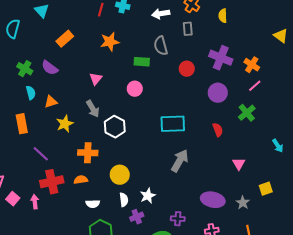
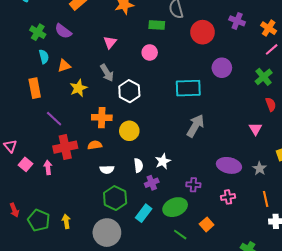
purple cross: (221, 58) -> (237, 21), size x0.7
red circle: (187, 69) -> (203, 32), size x1.5
purple circle: (218, 93) -> (222, 68), moved
red semicircle: (218, 130) -> (271, 104), moved
yellow circle: (120, 175) -> (129, 131), moved

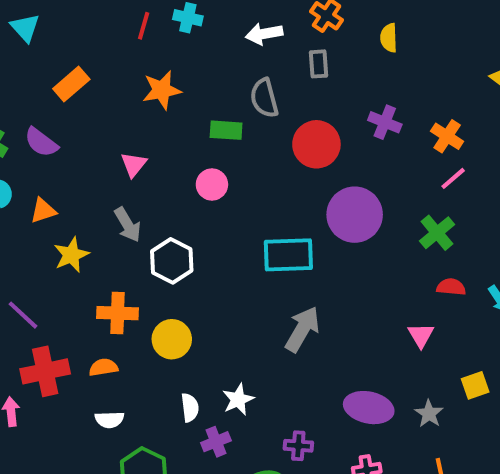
purple circle: (222, 68) -> (355, 215), size x1.4
red semicircle: (271, 104) -> (451, 287), turned -64
white semicircle: (107, 169) -> (109, 420), moved

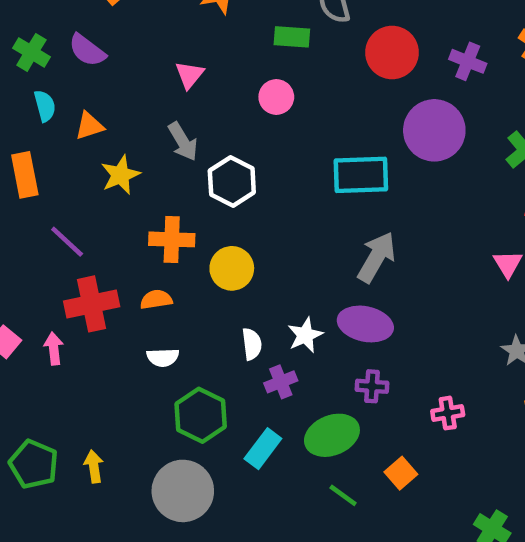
purple cross: (385, 122) -> (468, 61), moved
purple ellipse: (369, 408) -> (365, 324), moved

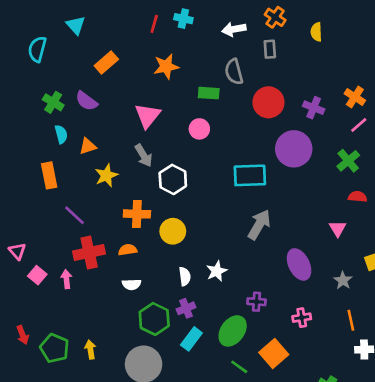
pink triangle: (189, 75) -> (148, 116), size x1.5
purple ellipse: (365, 324) -> (299, 264), moved, turned 52
purple cross: (281, 382) -> (186, 308), moved
green ellipse: (332, 435) -> (233, 331), turned -32
orange square: (401, 473) -> (274, 354), size x1.5

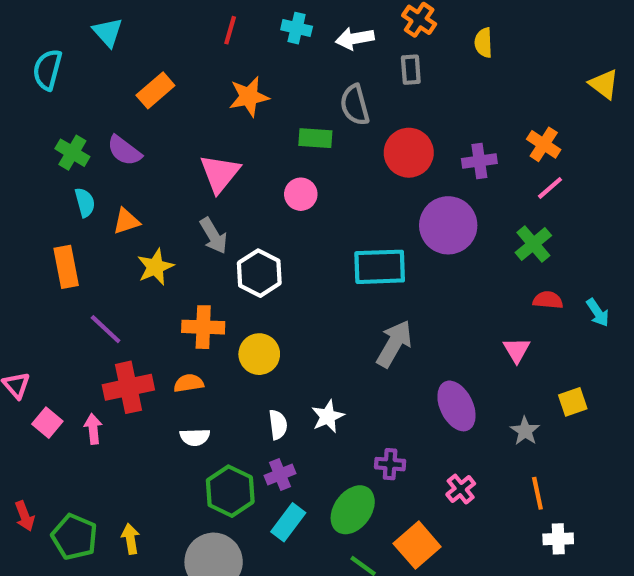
cyan cross: (183, 19) -> (297, 28), moved
purple cross: (314, 108) -> (479, 161), turned -30
pink cross: (302, 318) -> (461, 489), turned -30

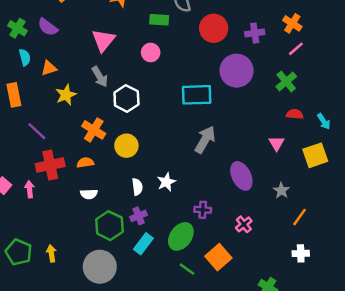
orange cross: (203, 327) -> (94, 130), turned 30
yellow square: (573, 402) -> (315, 155), moved, size x1.5
orange line: (537, 493) -> (300, 217), moved, turned 48

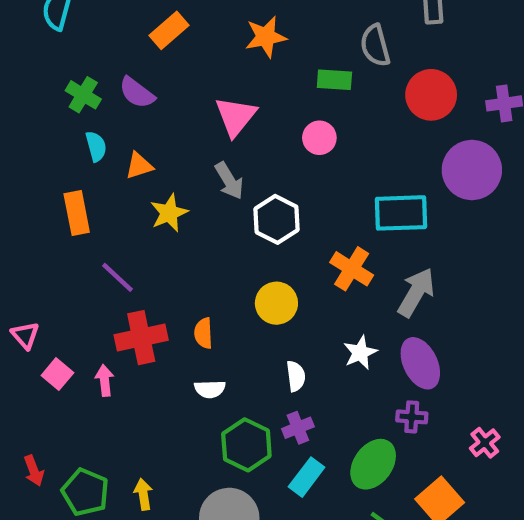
orange cross: (94, 130) -> (352, 269), moved
orange semicircle: (85, 163) -> (203, 333), turned -84
purple ellipse: (241, 176) -> (420, 363), moved
white star: (166, 182) -> (360, 353), moved

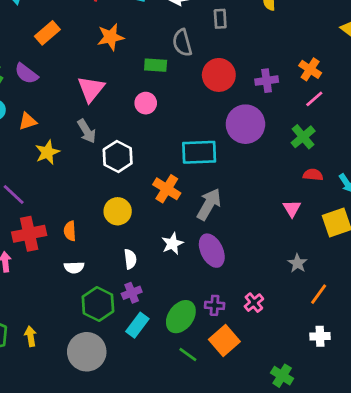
purple cross: (412, 417) -> (215, 305), moved

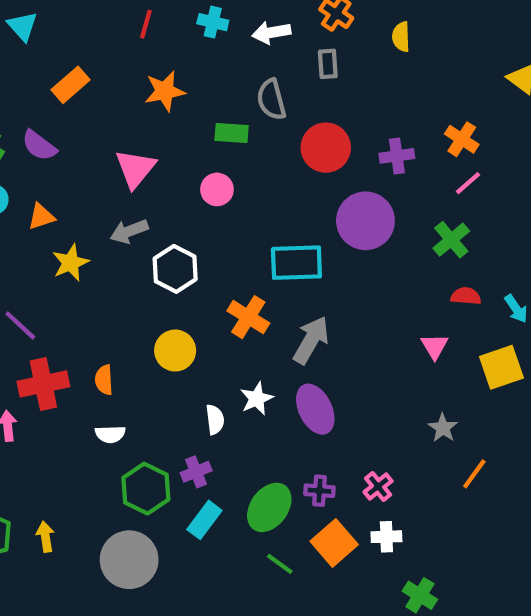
gray arrow: (87, 131) -> (129, 231), turned 100
white semicircle: (130, 259) -> (215, 420), moved
white cross: (320, 336) -> (386, 537), moved

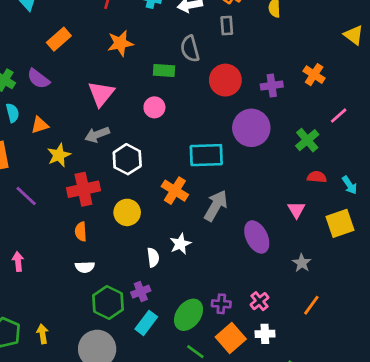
pink line: (468, 183) -> (339, 116), moved
red cross: (43, 384) -> (83, 189), moved
purple ellipse: (315, 409) -> (257, 237), moved
orange line: (474, 474) -> (311, 305), moved

